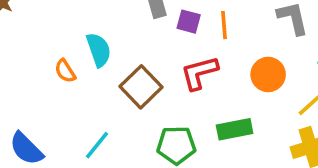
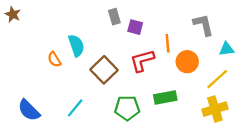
orange line: (224, 25) -> (168, 43), moved

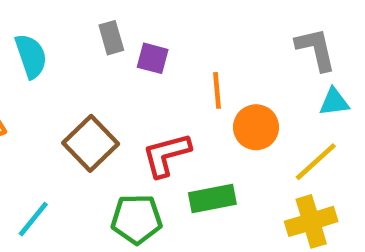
gray L-shape: (203, 25) -> (316, 49), moved
cyan semicircle: (76, 46) -> (31, 56), moved
red L-shape: (142, 61) -> (166, 155), moved

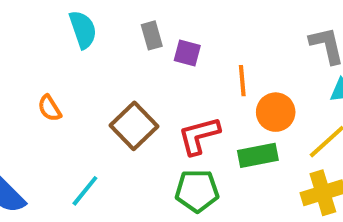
cyan semicircle: (31, 56) -> (83, 30), moved
green rectangle: (212, 198) -> (258, 155), moved
green pentagon: (137, 219) -> (197, 191), moved

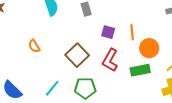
purple square: (187, 53) -> (108, 32), moved
red L-shape: (199, 136) -> (110, 60), turned -45
green pentagon: (197, 191) -> (85, 88), moved

